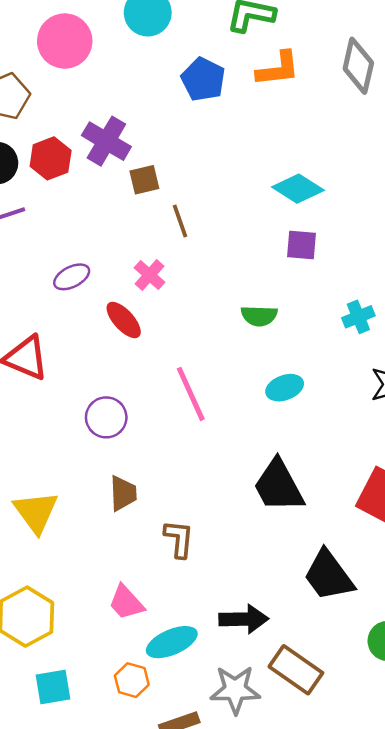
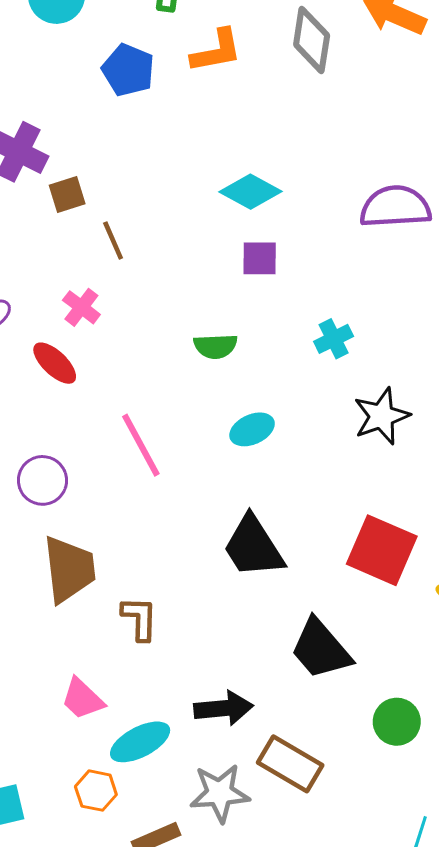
brown trapezoid: (123, 493) -> (69, 569), size x1.6

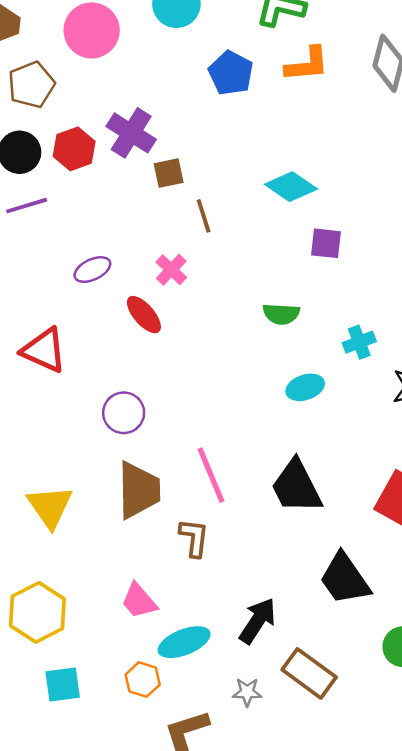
cyan diamond: (251, 192) -> (291, 187), moved
cyan cross: (334, 339) -> (359, 342), moved
pink line: (141, 445) -> (211, 475), moved
black arrow: (224, 708) -> (258, 621), turned -57
gray star: (220, 793) -> (247, 692), size x0.6

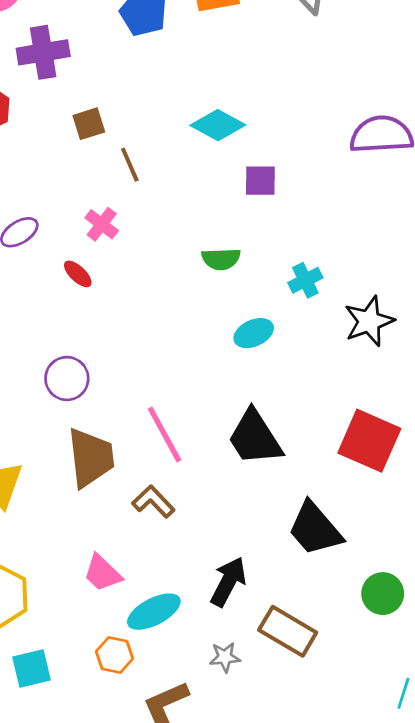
purple cross: (131, 133) -> (43, 52), moved, turned -36
red ellipse: (144, 315) -> (78, 274), size x0.7
brown L-shape: (194, 538) -> (153, 502), turned -45

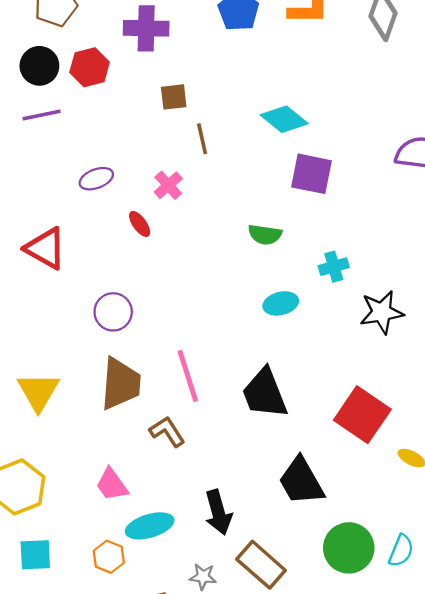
purple square: (260, 181) -> (311, 174), size x1.4
black arrow: (228, 582) -> (218, 512), turned 126
green circle: (383, 594) -> (349, 548), size x1.4

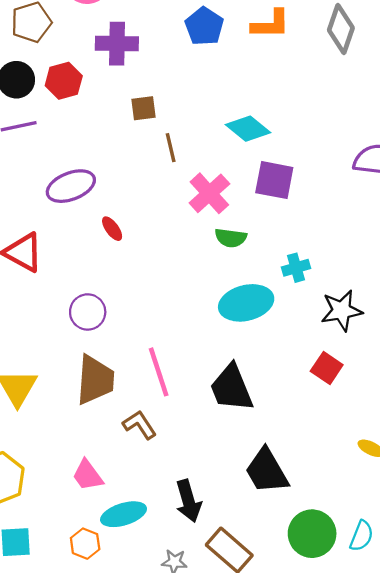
purple ellipse: (96, 179) -> (71, 186), size x1.5
pink cross: (168, 185) -> (209, 193), moved, size x1.5
cyan ellipse: (281, 303) -> (246, 303), size x1.6
red square: (362, 415) -> (327, 368), moved, size x0.6

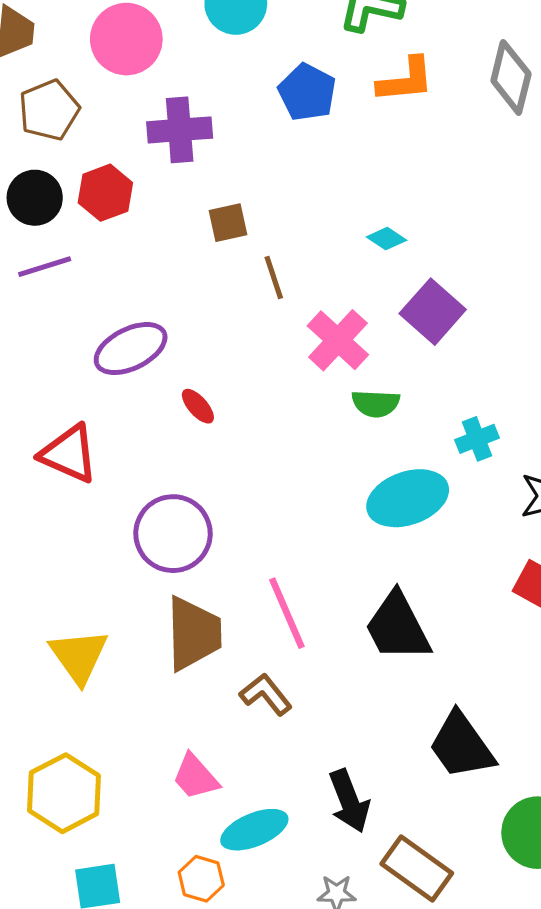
cyan diamond: (248, 129) -> (386, 239), size x0.6
purple square: (274, 180) -> (433, 312), turned 36
purple circle: (88, 312) -> (173, 534), size x1.4

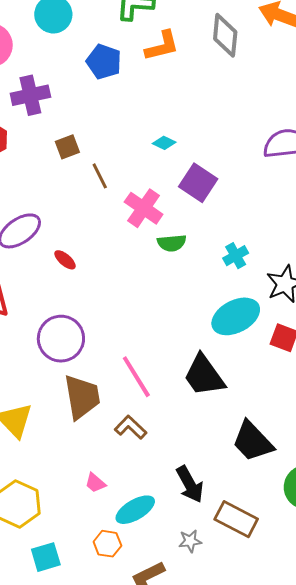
cyan ellipse: (408, 498) -> (236, 316), moved
pink trapezoid: (195, 777) -> (95, 483), size x0.7

